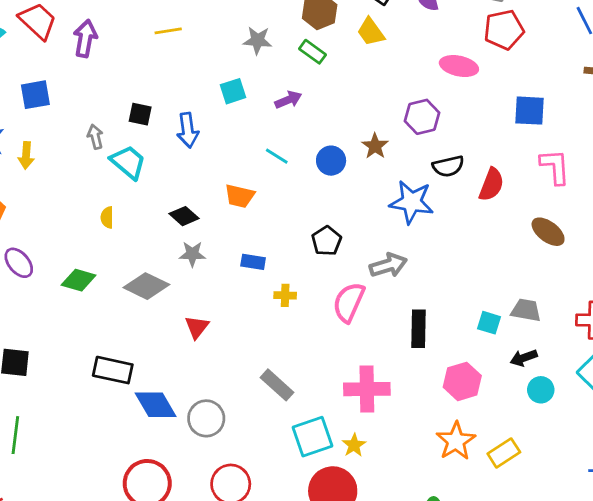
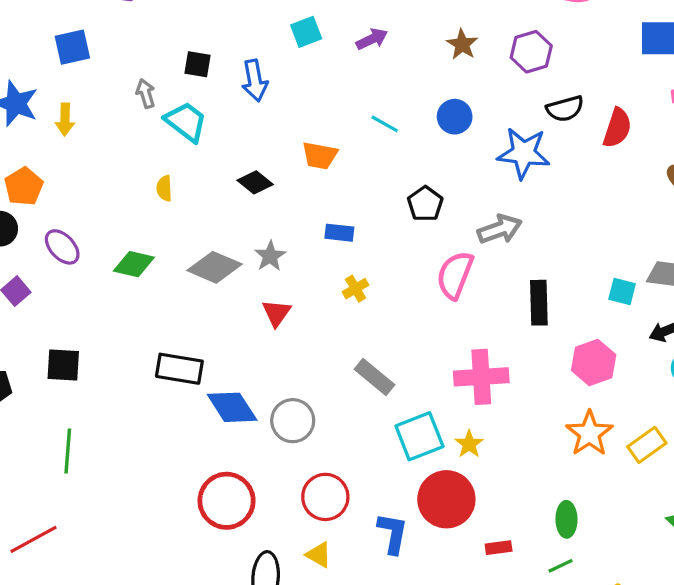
brown star: (375, 146) -> (462, 44), moved
cyan line: (277, 156) -> (385, 124), moved
blue circle: (331, 161) -> (455, 117), moved
gray star: (192, 254) -> (270, 256), moved, turned -30
yellow cross: (285, 295) -> (355, 289), moved, turned -30

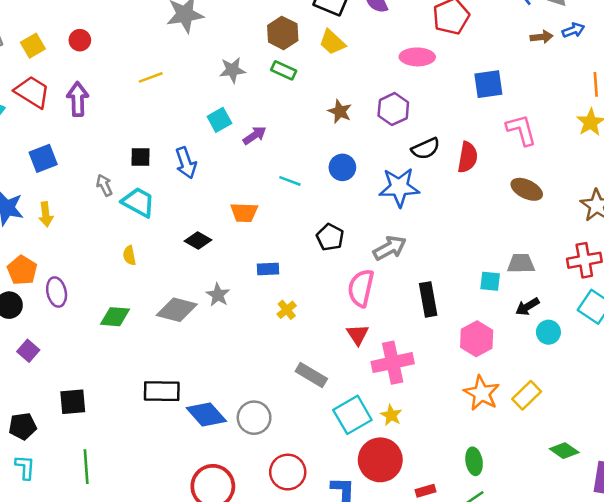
purple arrow: (372, 39) -> (255, 135), moved
purple ellipse: (62, 247) -> (57, 292), moved, turned 40
red triangle: (276, 313) -> (358, 335), moved

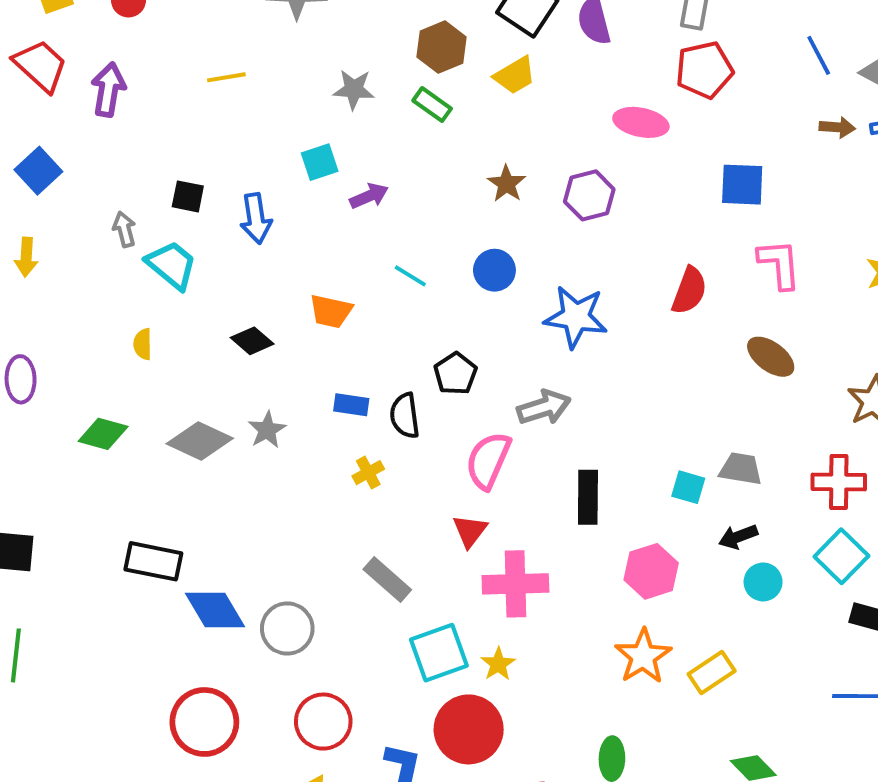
yellow trapezoid: (332, 42) -> (515, 75), turned -84
black semicircle: (426, 149) -> (405, 416), moved, turned 96
blue square: (43, 158) -> (38, 171), turned -32

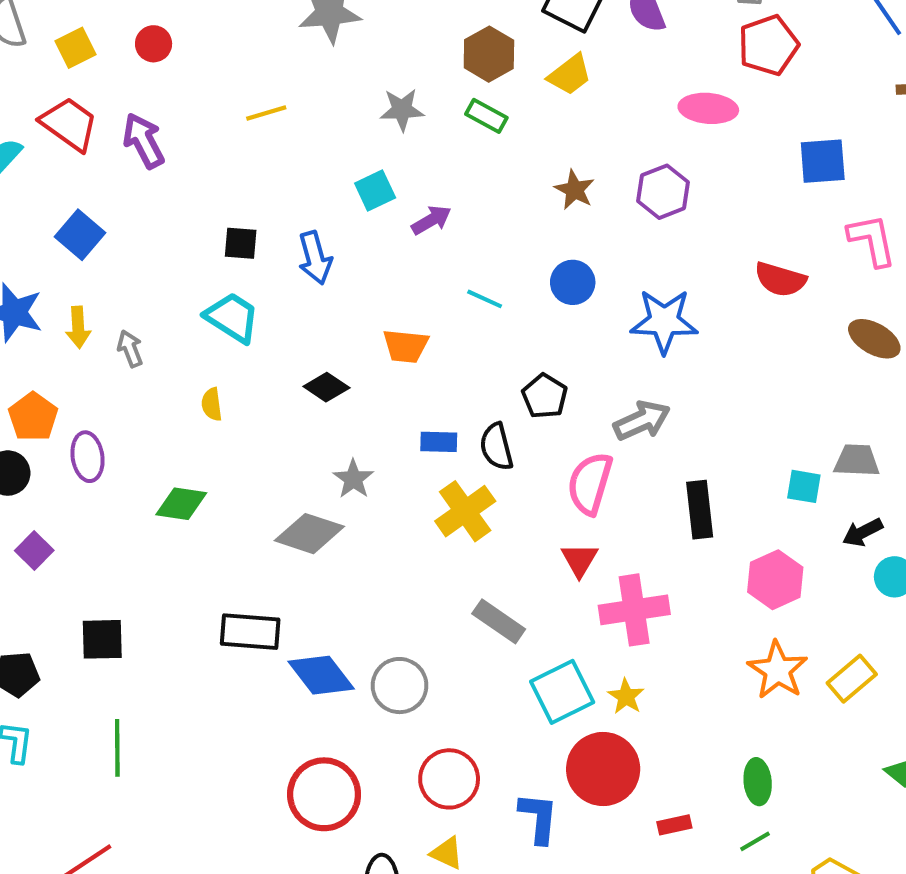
purple arrow: (108, 90) -> (144, 141), turned -30
gray arrow: (124, 229) -> (130, 349), moved
red semicircle: (689, 291) -> (780, 279), turned 93
gray diamond: (200, 441) -> (309, 534), moved
yellow cross: (368, 473) -> (465, 511), size x1.8

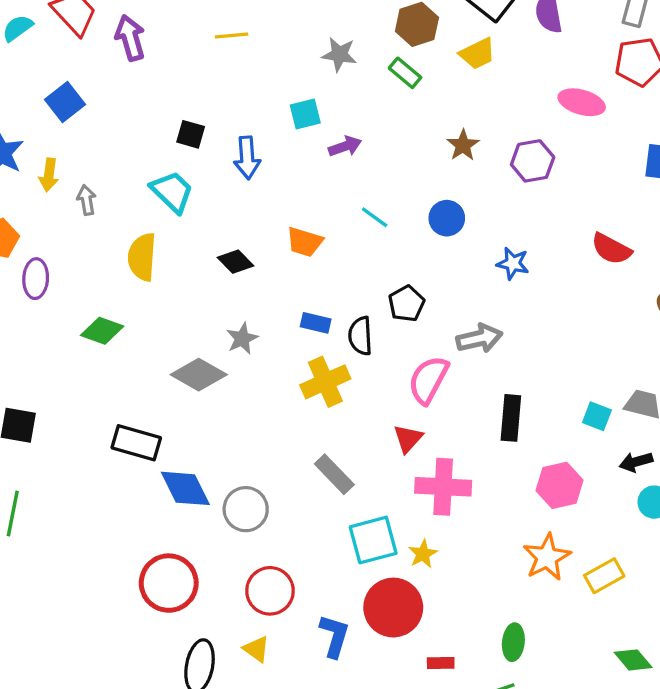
blue star: (664, 321) -> (513, 263), size x0.6
yellow semicircle: (212, 404) -> (142, 257), size x1.8

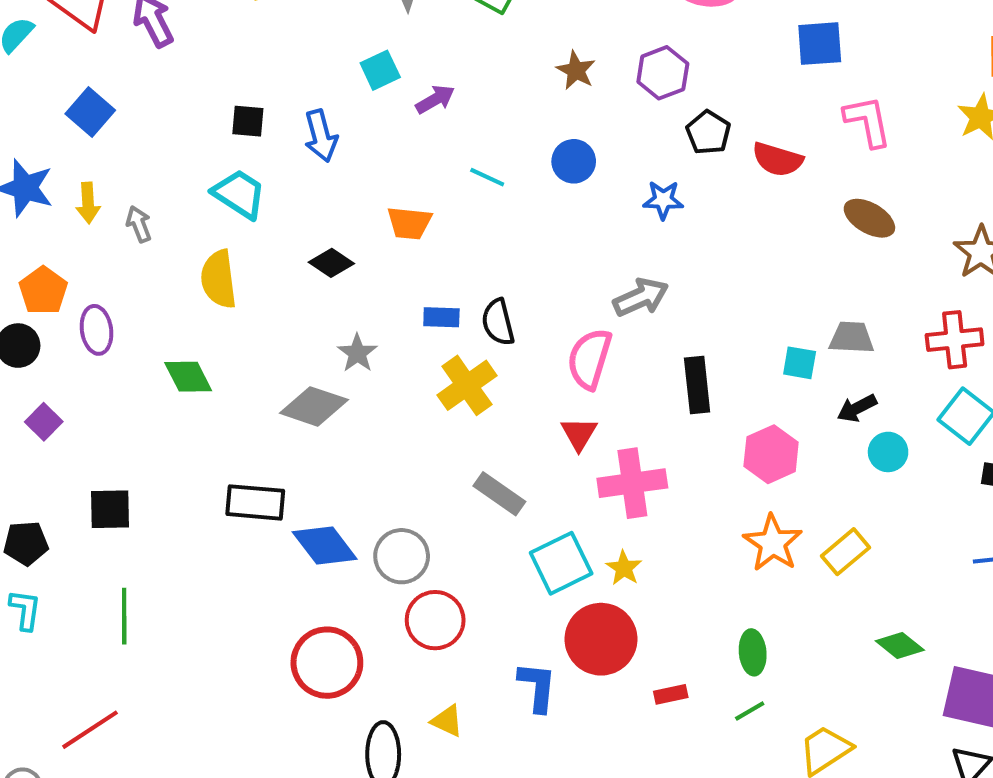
black pentagon: (406, 304) -> (708, 132), moved
green diamond: (102, 331) -> (188, 377), turned 54
red circle: (270, 591) -> (435, 620), moved

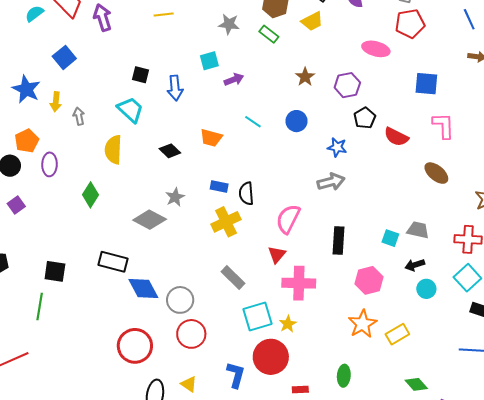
gray arrow: (641, 297) -> (331, 182), moved
green diamond: (188, 377) -> (91, 195), turned 50
black square: (110, 509) -> (55, 271), moved

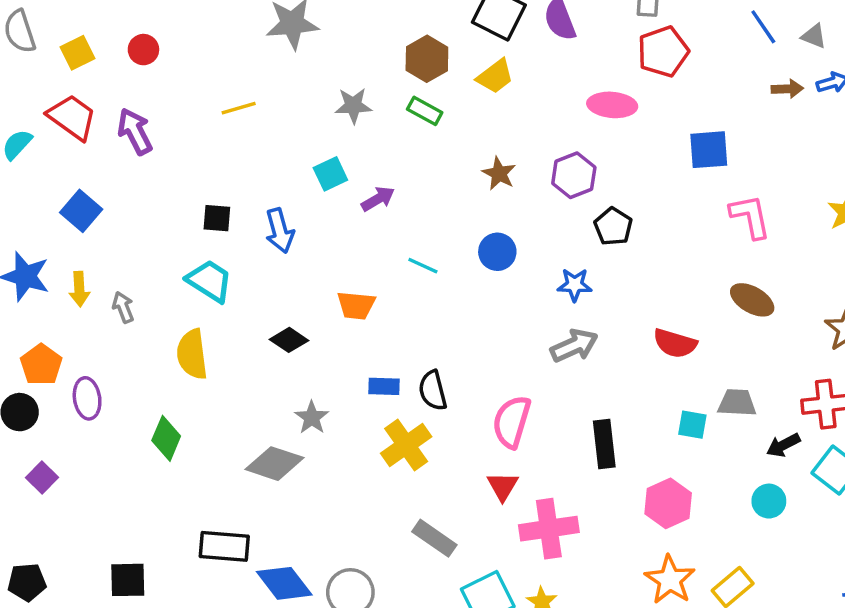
red semicircle: (396, 137) -> (675, 343), moved
black arrow: (415, 265) -> (783, 445), moved

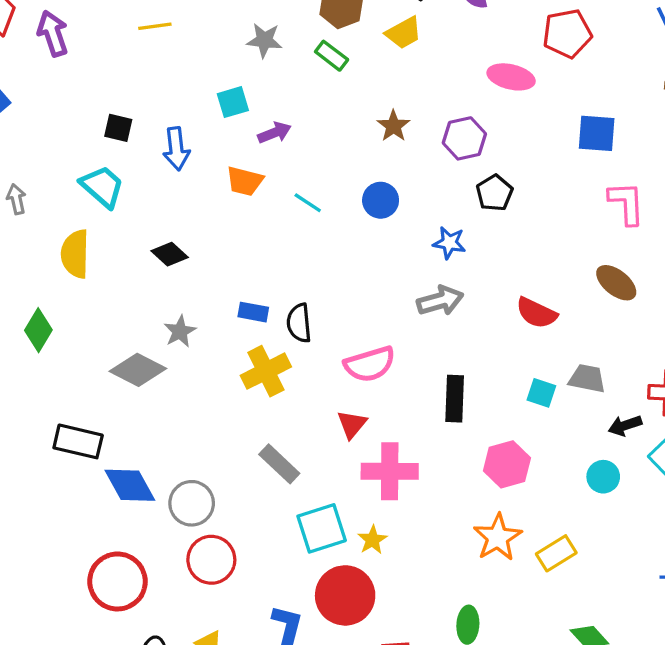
orange trapezoid: (356, 305) -> (245, 181), moved
pink semicircle: (512, 422) -> (370, 364), turned -132

